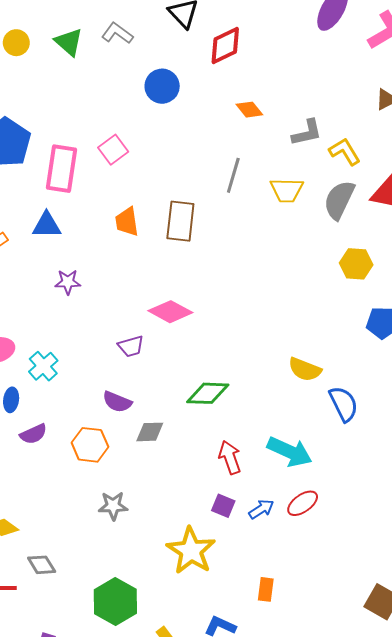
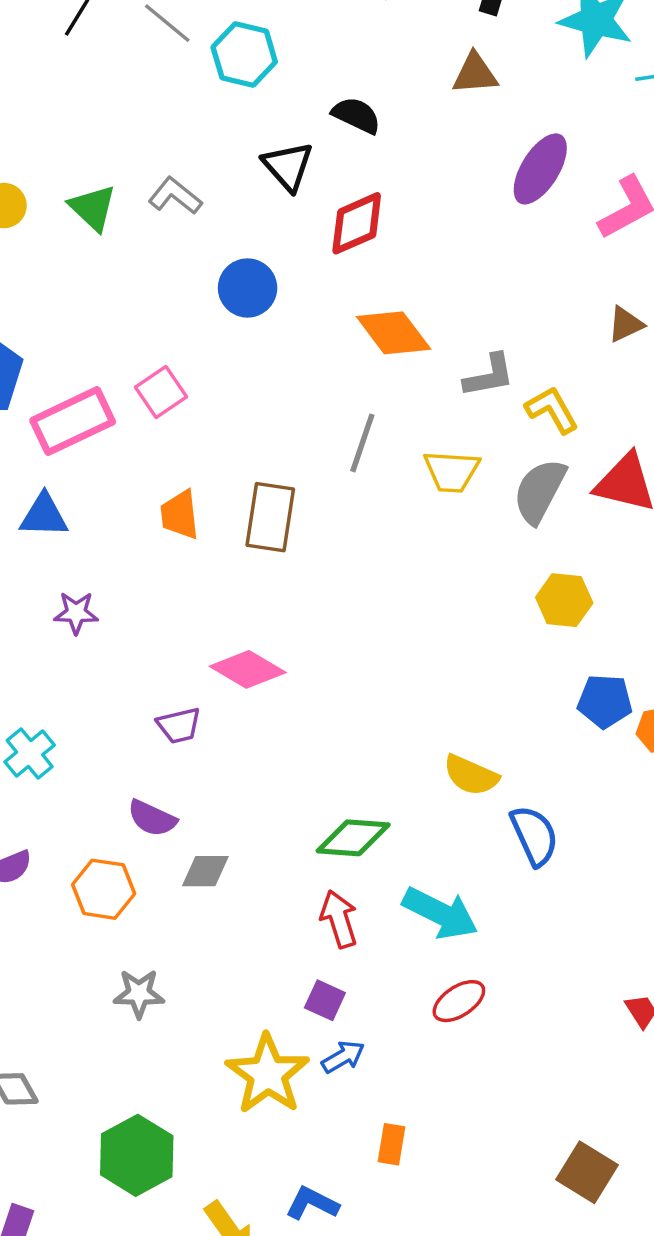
orange diamond: (249, 110) -> (394, 333), size x1.6
pink rectangle: (61, 169) -> (73, 421), turned 54
green diamond: (208, 393) -> (353, 838), moved
blue arrow: (261, 509) -> (343, 1057), moved

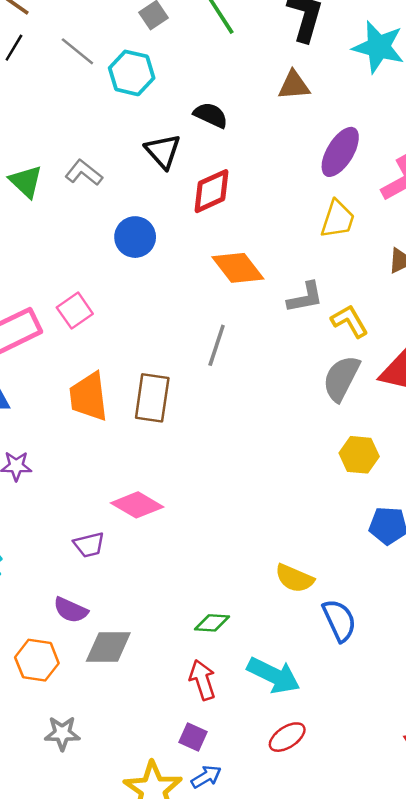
yellow trapezoid: (452, 471) -> (338, 219), moved, turned -75
orange trapezoid: (180, 515) -> (89, 397), size x1.4
green diamond: (353, 838) -> (212, 623), size x0.7
gray diamond: (205, 871) -> (108, 647), size x1.4

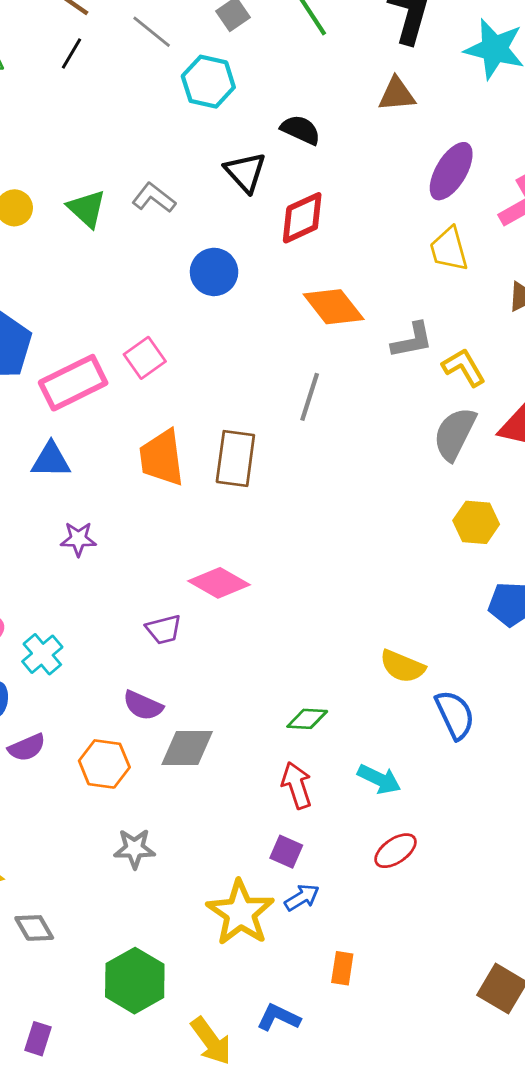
gray line: (77, 51) -> (152, 32), moved
yellow trapezoid: (338, 219) -> (449, 249), turned 147
cyan arrow: (274, 675) -> (379, 779), size x0.7

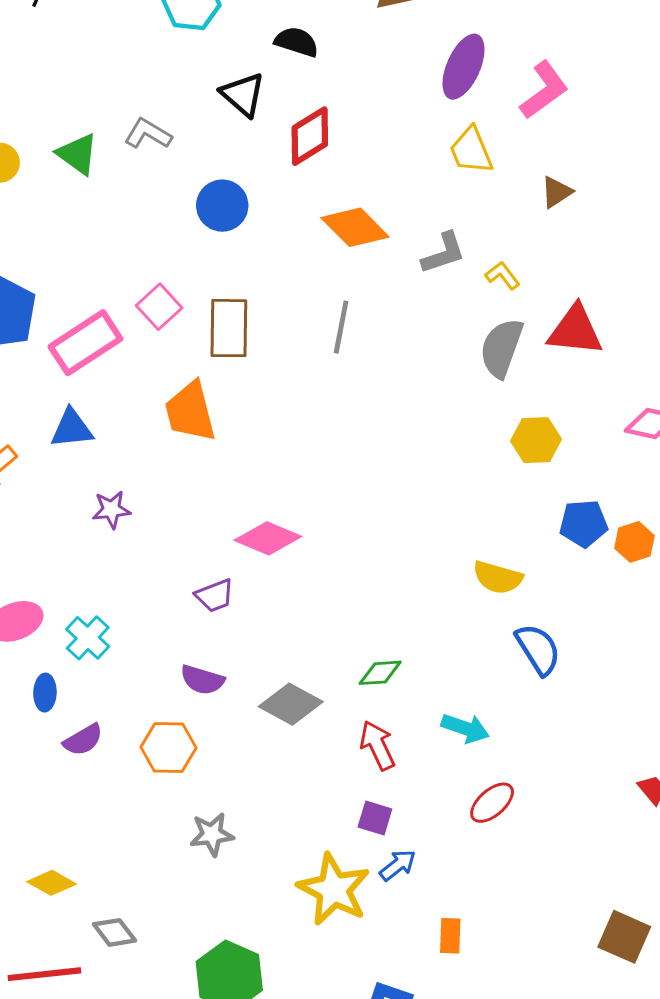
yellow L-shape: (464, 367) -> (503, 275), size x0.7
brown rectangle: (235, 458) -> (229, 328), moved
yellow semicircle: (402, 666) -> (498, 577), moved
gray diamond: (187, 748) -> (291, 704), moved, turned 36

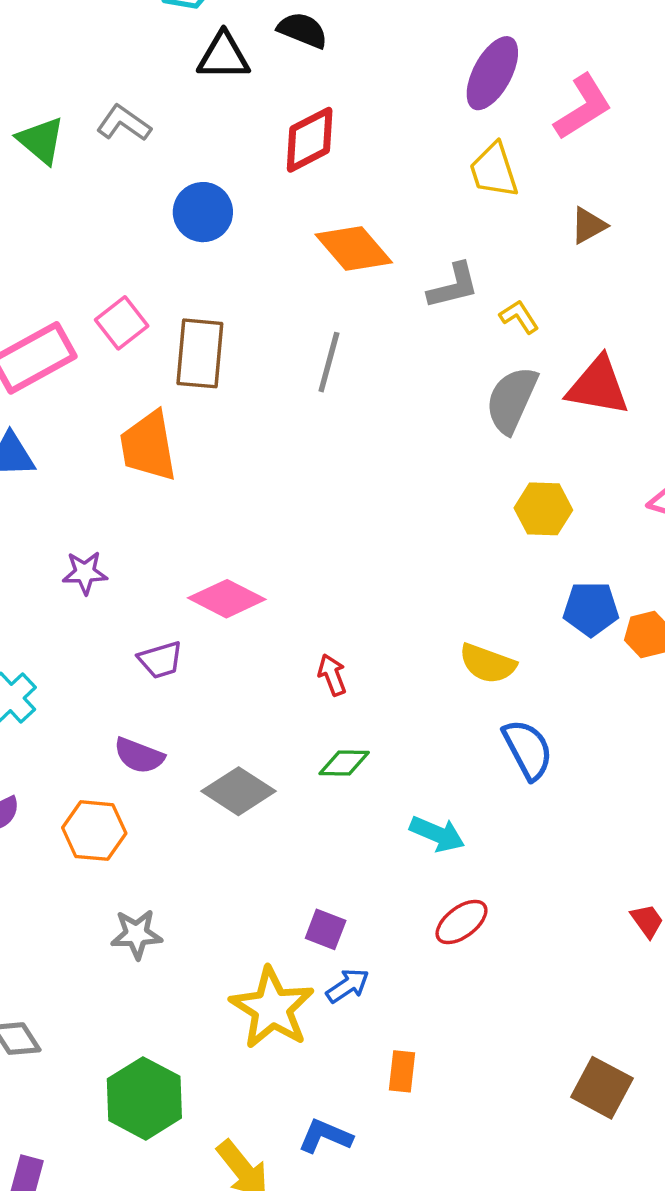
black triangle: (243, 94) -> (223, 56), moved, turned -45
purple star: (111, 510) -> (85, 573), moved
red arrow: (378, 745) -> (332, 675), moved, size x0.7

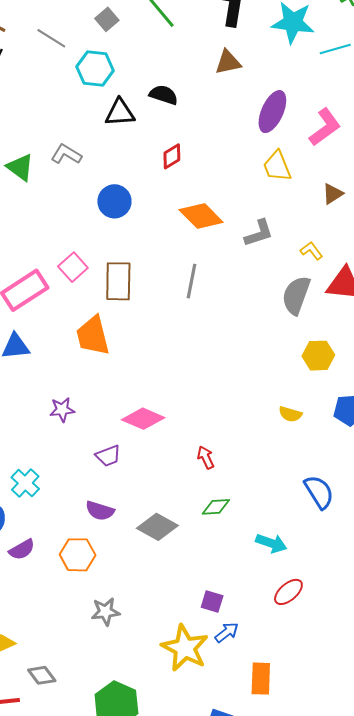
red diamond: (310, 140) -> (172, 156), size x0.7
yellow L-shape: (519, 317) -> (311, 251), moved
yellow semicircle: (487, 664) -> (290, 414), moved, size x0.7
orange rectangle: (402, 1071) -> (261, 679), size x1.4

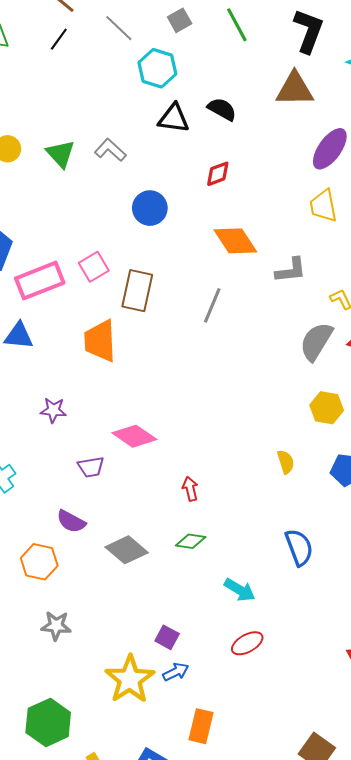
brown triangle: (228, 62) -> (295, 89), size x1.4
yellow semicircle: (290, 414) -> (286, 462), turned -135

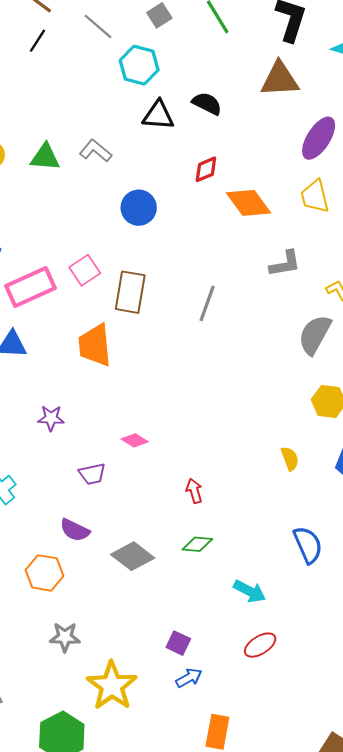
green triangle: (60, 154) -> (45, 157), turned -40
orange diamond: (235, 241) -> (249, 203), moved
pink diamond: (134, 436) -> (135, 440), size x0.6
yellow star: (130, 679) -> (112, 686), moved

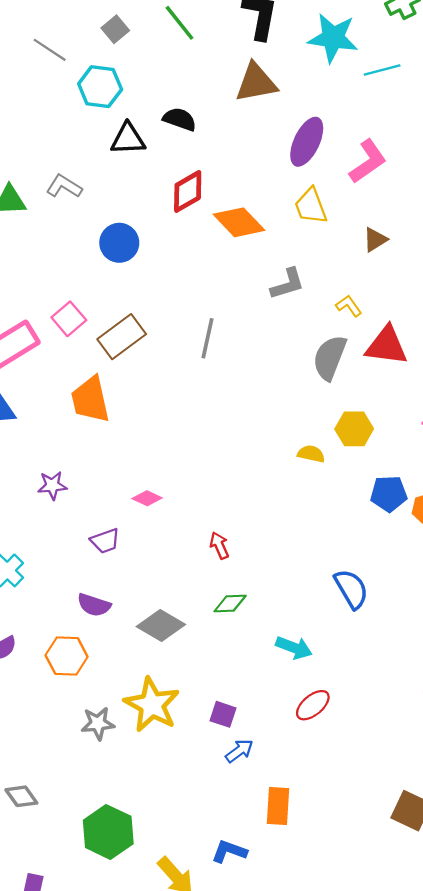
red diamond: (206, 169) -> (188, 191), size x1.4
brown rectangle: (130, 292) -> (122, 337), turned 51
yellow semicircle: (290, 459) -> (311, 454), moved, turned -50
yellow star: (112, 686) -> (152, 705), moved

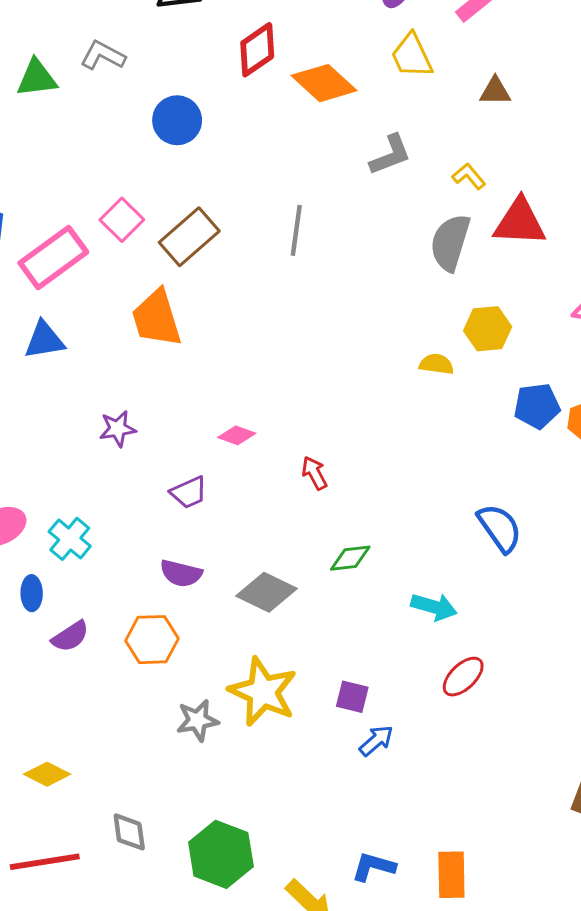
brown triangle: (375, 240) -> (495, 91), turned 36
red arrow: (219, 545) -> (315, 473), moved
gray diamond: (21, 796) -> (129, 832), moved, turned 32
orange rectangle: (278, 806) -> (451, 875), moved

